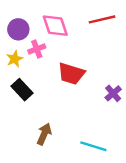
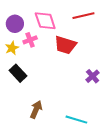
red trapezoid: (71, 74) -> (65, 45), moved

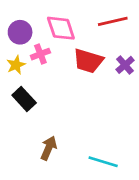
purple cross: (93, 76) -> (125, 65), moved

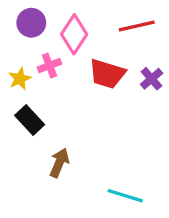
pink diamond: (61, 28) -> (74, 34), turned 52
purple circle: (20, 32) -> (31, 23), moved
brown arrow: (49, 148) -> (59, 163), moved

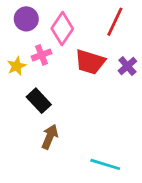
red line: (137, 26) -> (115, 22), turned -52
black rectangle: (30, 120) -> (39, 101), moved

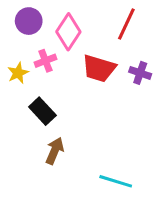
purple cross: (127, 66) -> (140, 73), turned -30

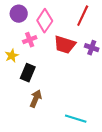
yellow star: (18, 73) -> (12, 56), moved
black rectangle: (42, 111) -> (28, 73), turned 66

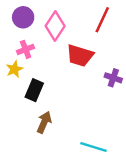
pink cross: (30, 40) -> (26, 49), moved
purple cross: (92, 48) -> (113, 78), moved

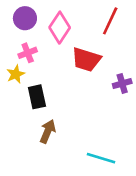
purple cross: (113, 78) -> (122, 83), turned -35
black rectangle: (34, 90) -> (37, 97), turned -35

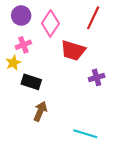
purple cross: (122, 83) -> (97, 77), moved
black rectangle: (37, 97) -> (31, 82), turned -60

